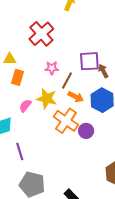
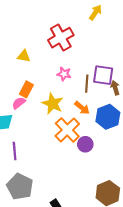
orange rectangle: (18, 77) -> (26, 89), moved
brown line: (67, 81) -> (87, 84), moved, turned -36
pink semicircle: (25, 106) -> (19, 103), moved

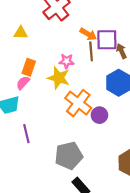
pink star: (64, 74) -> (67, 61), moved
orange arrow: (82, 108) -> (88, 34), moved
gray pentagon: (20, 187) -> (69, 156), moved, turned -30

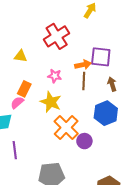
orange arrow: (88, 34) -> (83, 65), turned -49
purple square: (107, 40) -> (101, 57), moved
pink star: (67, 61) -> (55, 76), moved

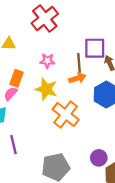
purple square: (101, 57) -> (95, 48), moved
orange arrow: (83, 65) -> (77, 78), moved
purple circle: (84, 141) -> (99, 158), moved

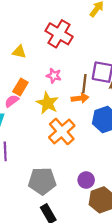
red cross: (45, 19) -> (59, 34), turned -32

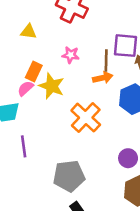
yellow star: (47, 103) -> (52, 86), moved
purple circle: (86, 180) -> (128, 158), moved

